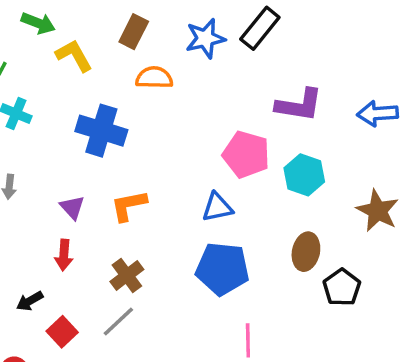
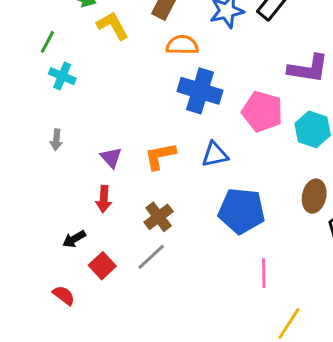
blue cross: (101, 131) -> (200, 91), moved
blue triangle: (217, 207) -> (215, 155), moved

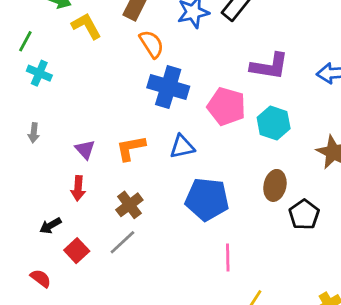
orange semicircle: (182, 45) -> (152, 44), turned 56

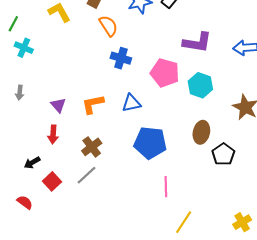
blue cross: (168, 87) -> (121, 58), size x0.7

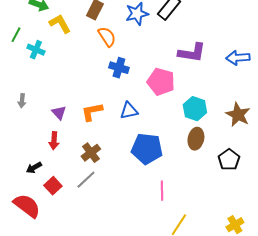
cyan cross: (24, 48) -> (36, 50), moved
cyan hexagon: (200, 85) -> (195, 109), moved
black pentagon: (223, 154) -> (229, 160), moved
red semicircle: (25, 202) -> (27, 206), size x1.8

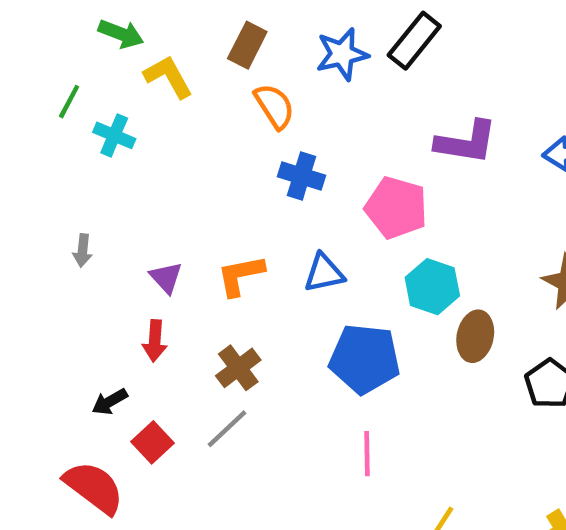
cyan hexagon: (195, 109) -> (432, 287), moved
pink line: (162, 191) -> (367, 454), moved

